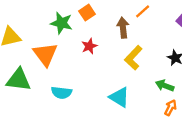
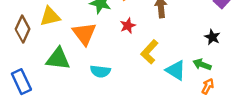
yellow L-shape: (133, 58) -> (149, 52), moved
cyan triangle: (119, 97) -> (176, 70), moved

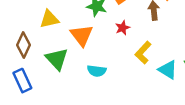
brown diamond: (23, 29) -> (23, 45), moved
green triangle: (58, 59) -> (57, 59), turned 40

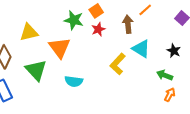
red star: (123, 28) -> (98, 29), moved
cyan triangle: (168, 70) -> (141, 49), moved

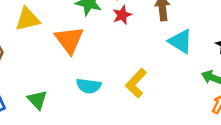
yellow L-shape: (118, 64) -> (136, 83), moved
green triangle: (36, 70) -> (37, 100), moved, size x0.7

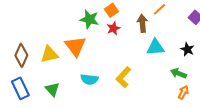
yellow triangle: (28, 19) -> (49, 54), moved
cyan triangle: (180, 41) -> (155, 47), turned -36

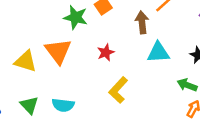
red star: (113, 28) -> (106, 52), moved
yellow triangle: (49, 54) -> (26, 61), turned 30
cyan semicircle: (89, 79) -> (63, 105), moved

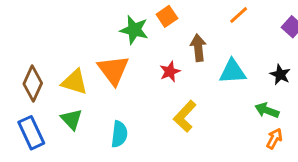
brown arrow: (142, 22) -> (198, 48), moved
green triangle: (29, 105) -> (72, 119), moved
cyan semicircle: (63, 105) -> (119, 134), turned -90

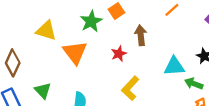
green star: (134, 30) -> (91, 21), turned 30
cyan triangle: (233, 72) -> (174, 66), moved
yellow triangle: (75, 82) -> (46, 31), moved

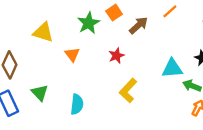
brown arrow: (141, 35) -> (139, 25), moved, turned 54
orange triangle: (75, 53) -> (72, 54), size x0.6

